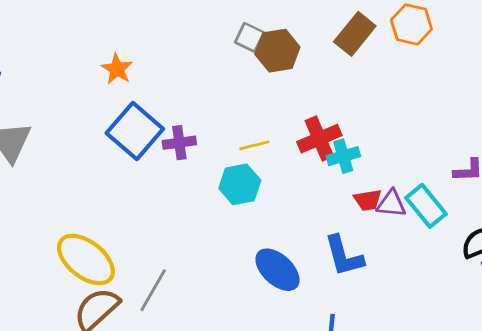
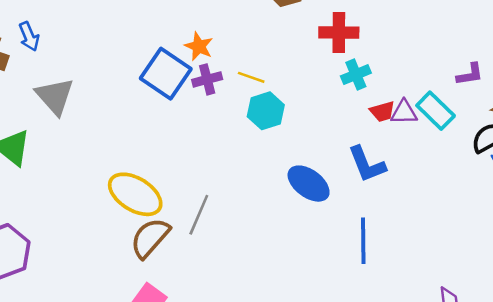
orange star: (117, 69) -> (199, 46), moved
red cross: (319, 139) -> (339, 32), moved, turned 30
yellow line: (254, 145) -> (251, 77), moved, turned 40

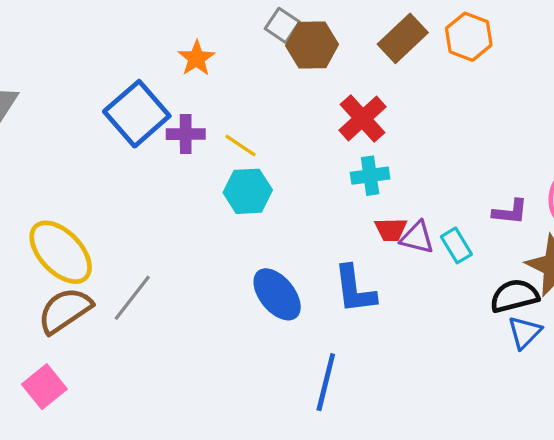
red cross: (339, 32) -> (363, 119), turned 33
orange star: (199, 46) -> (196, 58), moved
cyan rectangle: (436, 111) -> (456, 245), size x0.7

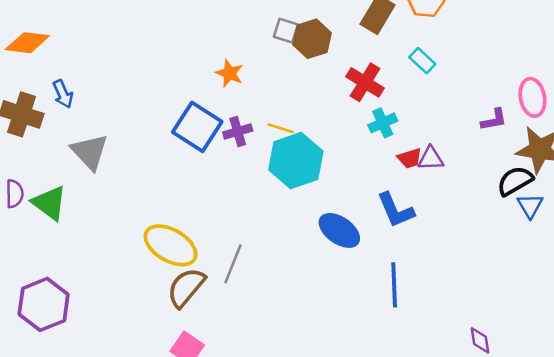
cyan hexagon: (248, 191) -> (296, 161), size x1.5
cyan rectangle: (456, 245) -> (422, 61), moved

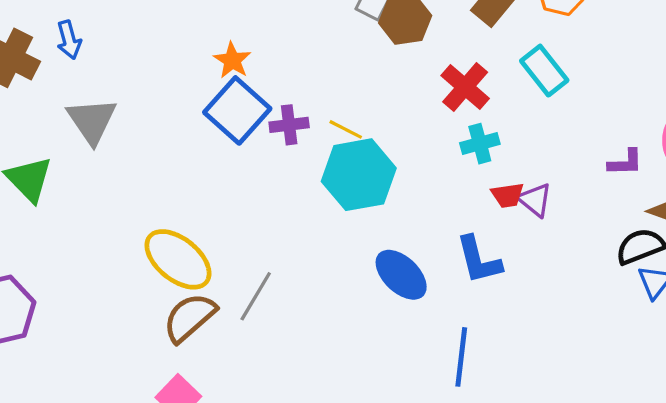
cyan rectangle: (422, 61) -> (544, 71), size x1.4
orange star: (230, 73) -> (232, 60), moved
purple triangle: (431, 159) -> (535, 200), turned 32

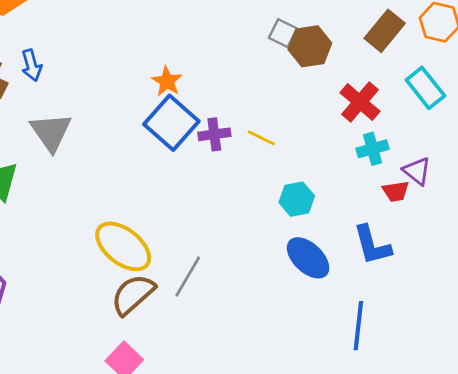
cyan hexagon: (359, 175) -> (297, 199), moved, size x0.6
purple triangle: (535, 200) -> (417, 171), moved

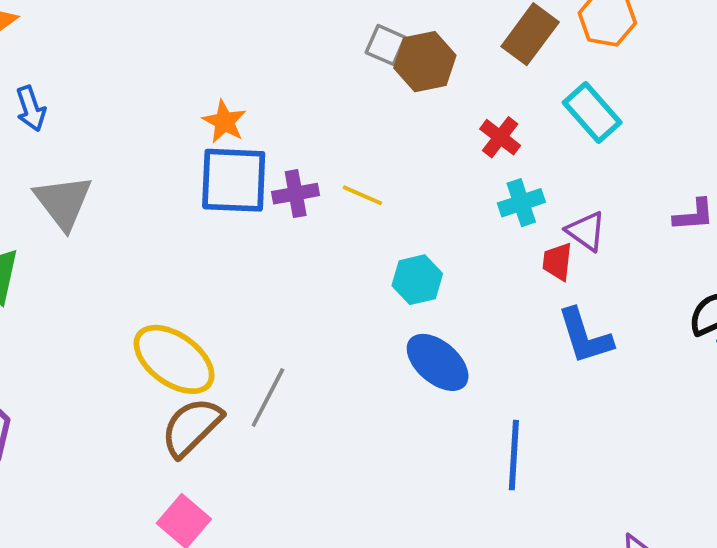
red cross: (360, 102) -> (500, 137), size x0.7
blue square: (171, 123) -> (234, 180), turned -36
red trapezoid: (396, 191) -> (557, 262), turned 108
blue L-shape: (372, 245) -> (585, 336), moved

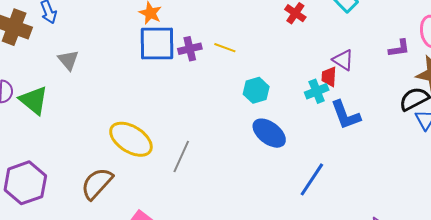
gray triangle: (63, 202) -> (68, 60), size x0.7
cyan cross: (521, 203) -> (317, 91), moved
brown semicircle: (192, 427) -> (97, 184), moved
blue line: (514, 455) -> (312, 179), turned 33

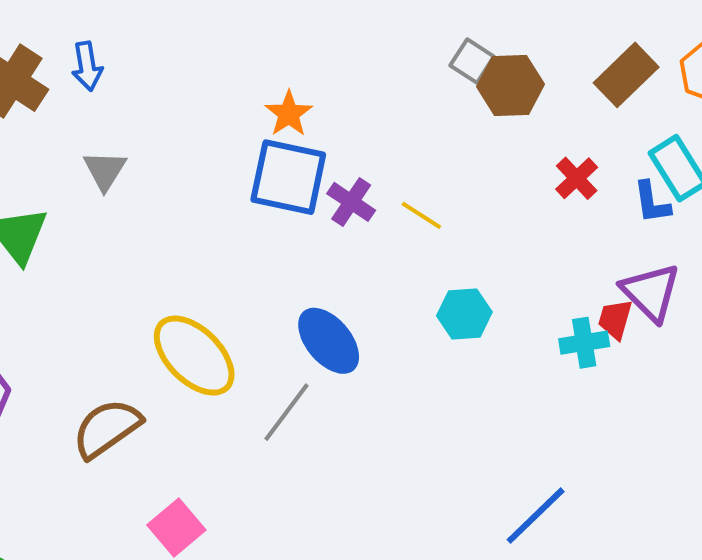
purple cross: (190, 49) -> (351, 202), turned 35
purple triangle: (343, 60) -> (651, 292), size x1.4
blue L-shape: (346, 115) -> (652, 202), moved, size x0.7
blue ellipse: (269, 133) -> (329, 341), moved

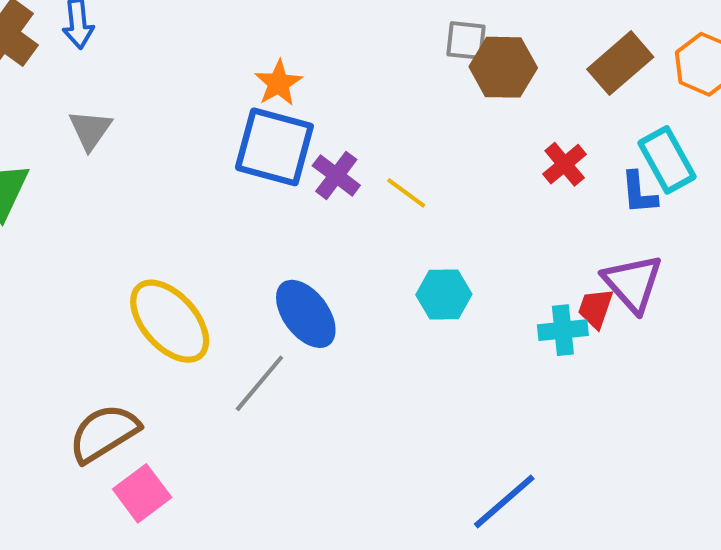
gray square: (472, 61) -> (466, 40), turned -30
brown semicircle: (107, 428) -> (104, 433), moved

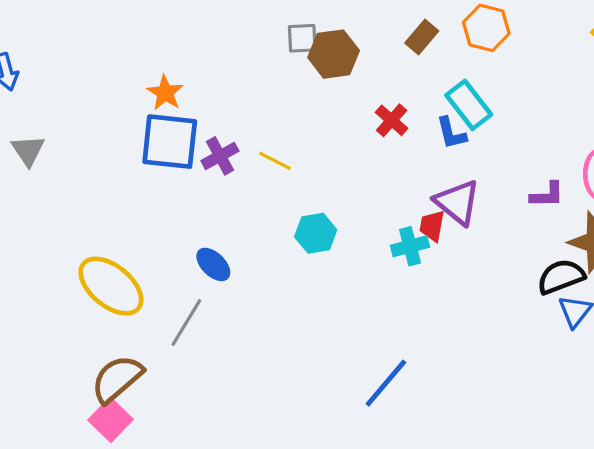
brown rectangle: (620, 63) -> (422, 37), size x0.7
purple cross: (336, 175) -> (220, 156), turned 33
blue ellipse: (306, 314) -> (213, 264), size x0.7
brown semicircle: (104, 433) -> (117, 379), moved

